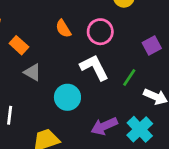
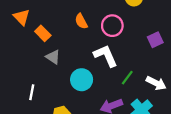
green line: (129, 78) -> (127, 78), moved

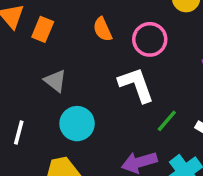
orange rectangle: (43, 33) -> (43, 29), moved, turned 63
cyan circle: (82, 80) -> (77, 124), moved

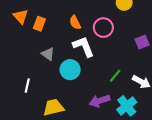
white L-shape: (136, 85) -> (84, 47), moved
cyan circle: (77, 124) -> (70, 70), moved

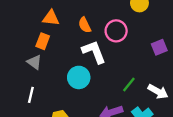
orange triangle: (21, 16) -> (51, 18), moved, turned -42
orange rectangle: (39, 24) -> (43, 41), moved
gray triangle: (48, 54) -> (34, 62), moved

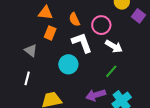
orange rectangle: (43, 41) -> (50, 33), moved
purple square: (159, 47) -> (139, 16), moved, turned -32
white arrow: (158, 92) -> (114, 46), moved

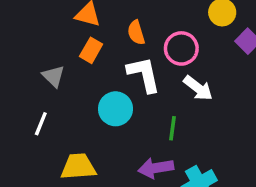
green line: (111, 71) -> (172, 128), moved, turned -40

